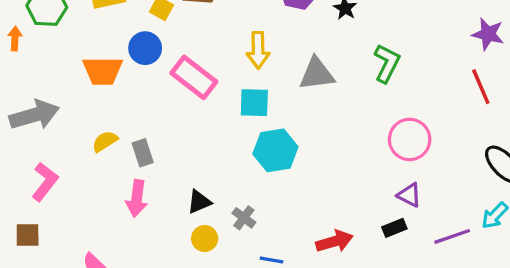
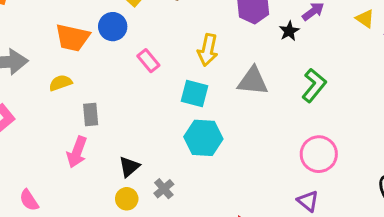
pink rectangle: (194, 77) -> (148, 61), size x0.6
yellow semicircle: (105, 141) -> (60, 83), moved
black triangle: (199, 202) -> (129, 167), turned -30

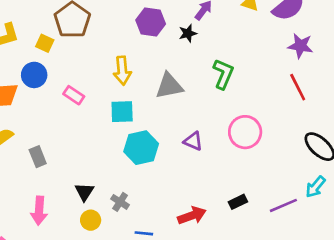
black star: (289, 31) -> (188, 33), turned 30
pink arrow: (77, 152) -> (39, 211), moved
purple triangle: (308, 201) -> (193, 141), moved

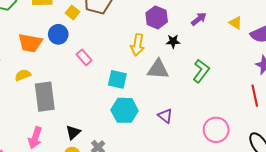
black star: (188, 33) -> (173, 41), moved
yellow arrow: (122, 71) -> (137, 45), moved
pink circle: (245, 132) -> (216, 130), moved
gray rectangle: (38, 157) -> (45, 97), size x1.8

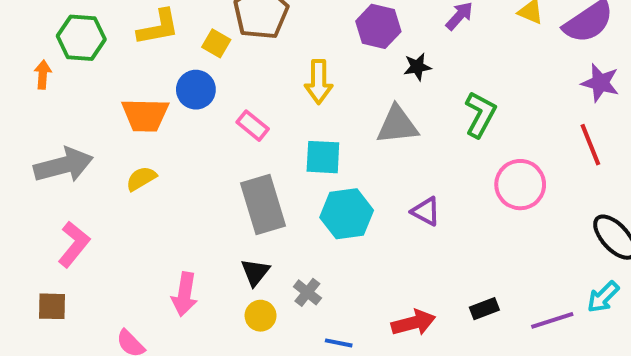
yellow arrow: (137, 45) -> (319, 82), moved
gray rectangle: (45, 97) -> (263, 205), moved
pink circle: (216, 130) -> (520, 185), moved

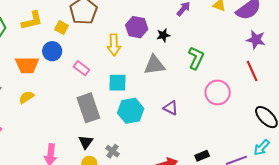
purple hexagon: (378, 26) -> (137, 27), moved

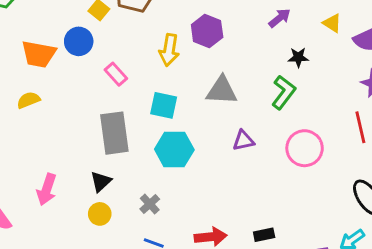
black star: (163, 35) -> (298, 57), moved
purple triangle: (171, 108) -> (243, 141), moved, turned -49
gray cross: (112, 151) -> (150, 204), moved

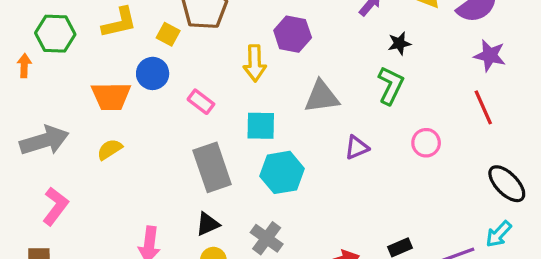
pink circle: (305, 148) -> (426, 143), size x0.7
black triangle: (101, 182) -> (208, 224), turned 30
gray cross: (150, 204) -> (267, 238), size x1.4

